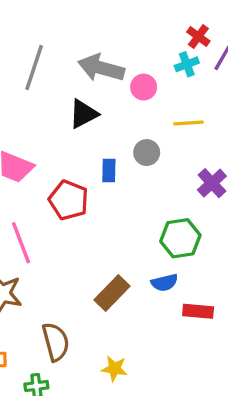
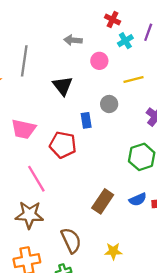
red cross: (198, 36) -> (113, 19), moved
gray arrow: (101, 68) -> (73, 40), moved, size x0.6
black triangle: (83, 114) -> (63, 86), turned -30
blue semicircle: (165, 283) -> (138, 199), moved

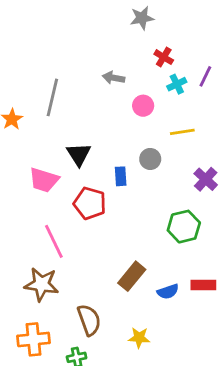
black triangle: (63, 86) -> (79, 154), moved
blue semicircle: (138, 199) -> (168, 292), moved

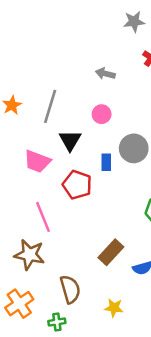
gray line: (52, 97) -> (50, 106), moved
pink circle: (143, 106) -> (102, 114), moved
gray circle: (150, 159) -> (134, 148), size x1.5
orange cross: (33, 339) -> (19, 304), turned -32

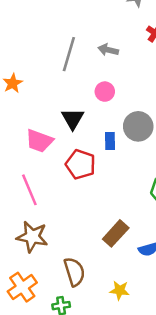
gray line: (50, 106) -> (69, 54), moved
pink line: (43, 217) -> (29, 190), moved

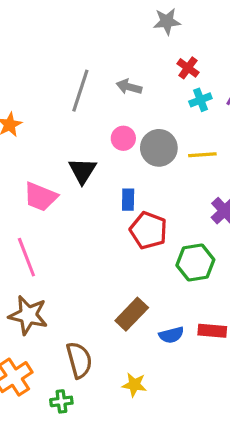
gray circle: (138, 126) -> (159, 148), moved
red pentagon: (80, 164) -> (148, 230), moved

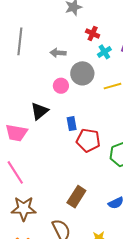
gray line: (80, 91) -> (20, 41), moved
gray circle: (159, 148) -> (82, 73), moved
black triangle: (83, 171) -> (39, 111), turned 30
brown rectangle: (132, 314) -> (76, 197), moved

